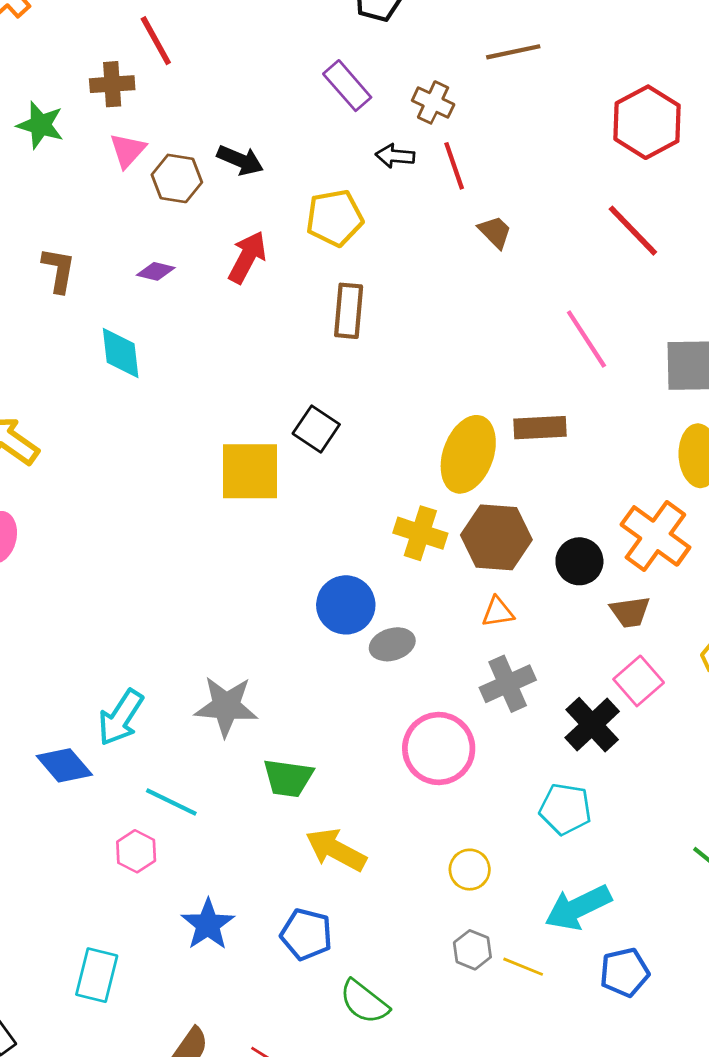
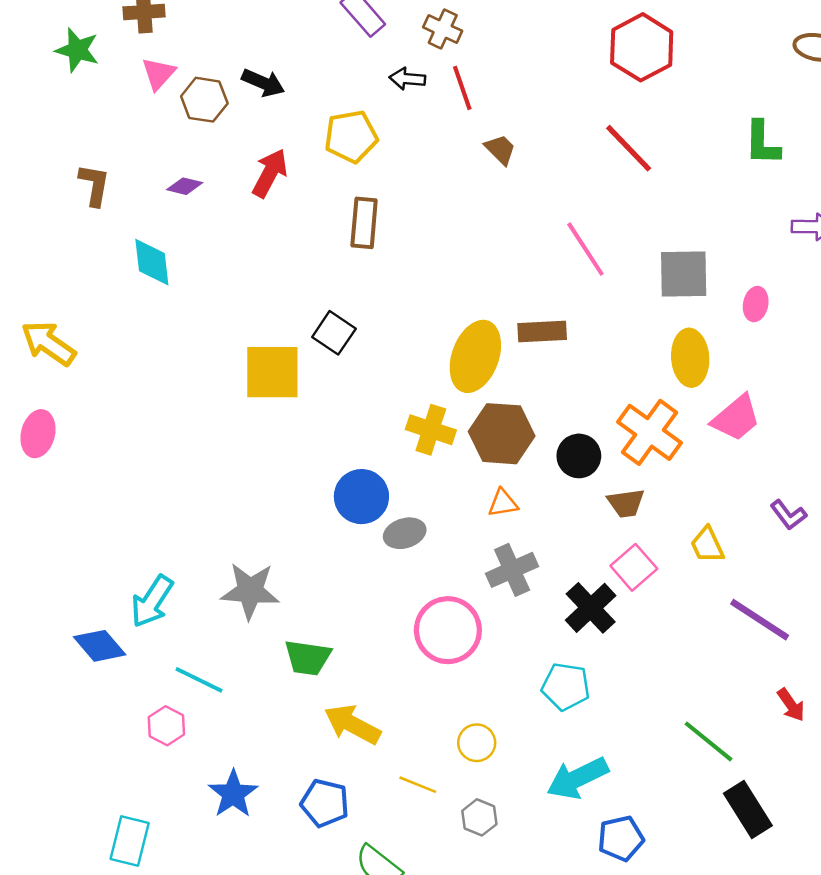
yellow line: (523, 967) -> (418, 785), moved

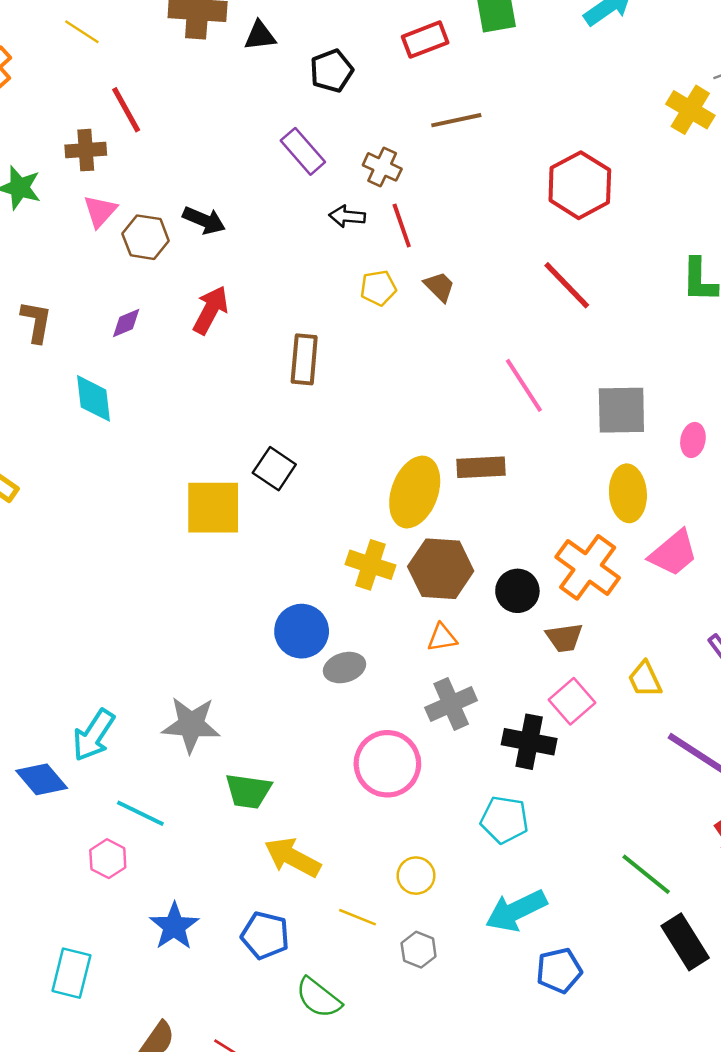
yellow pentagon: (351, 136) -> (378, 288), moved, size x0.7
purple diamond: (185, 186) -> (126, 323), turned -36
black cross: (591, 608) -> (529, 742), turned -36

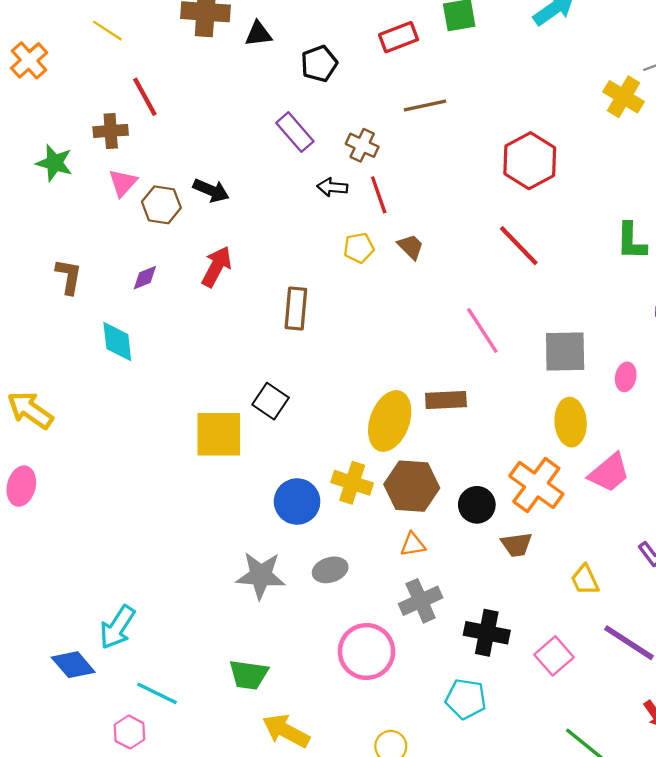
blue circle: (302, 631) -> (297, 502), moved
pink square: (572, 701) -> (554, 656), moved
gray star: (191, 725) -> (261, 575), moved

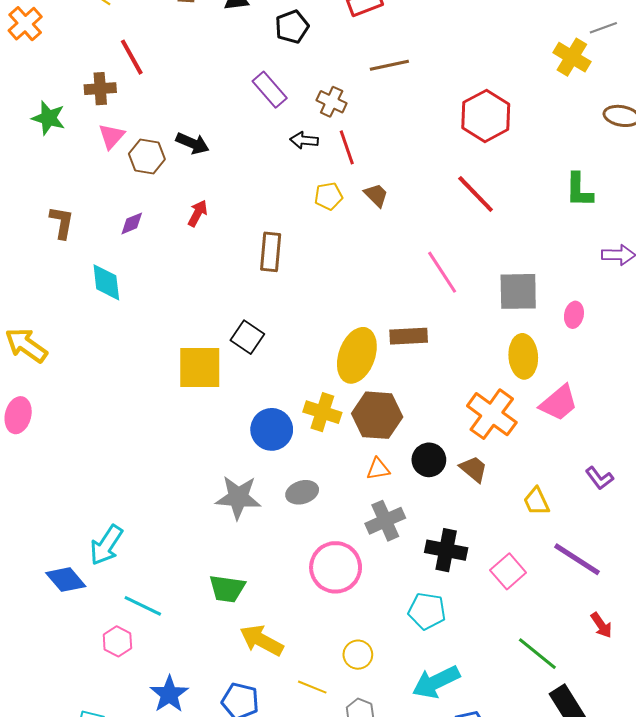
red arrow: (217, 267) -> (198, 213), size x0.7
black circle: (477, 505) -> (429, 460), moved
brown trapezoid: (517, 545) -> (474, 469), turned -132

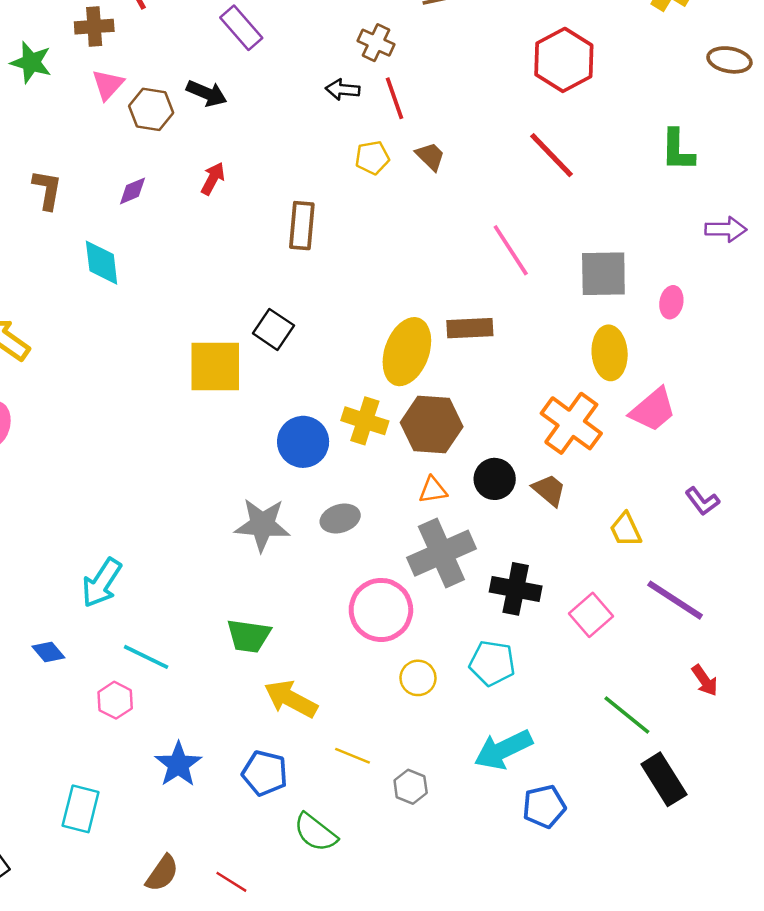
purple rectangle: (270, 90) -> (241, 28), moved
gray cross: (385, 521) -> (441, 553), size x1.4
blue diamond: (66, 580) -> (48, 652), moved, size x0.7
yellow circle: (358, 655) -> (418, 678), moved

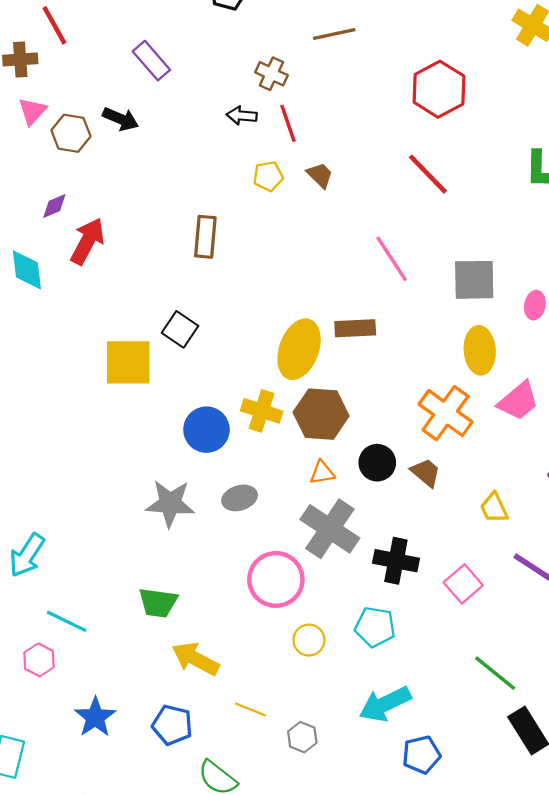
red arrow: (213, 179) -> (87, 241), moved, size x1.6
gray cross: (441, 553) -> (330, 529), turned -32

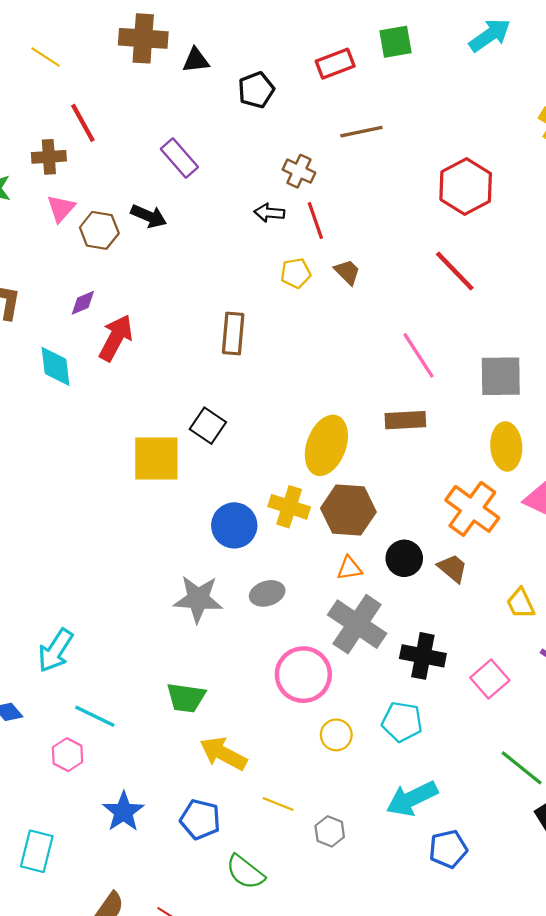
brown rectangle: (355, 328) -> (405, 420), moved

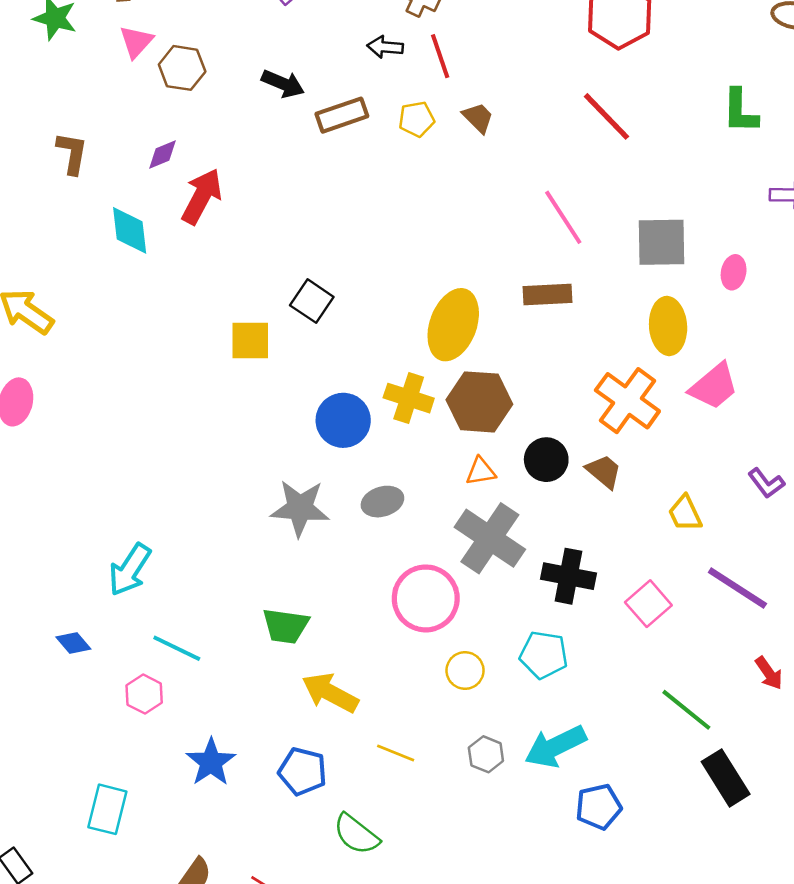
black arrow: (149, 216) -> (283, 84), moved
brown rectangle: (233, 333) -> (342, 115), moved, turned 66
yellow square: (156, 459) -> (250, 340), size x0.7
gray hexagon: (330, 831) -> (486, 754), moved

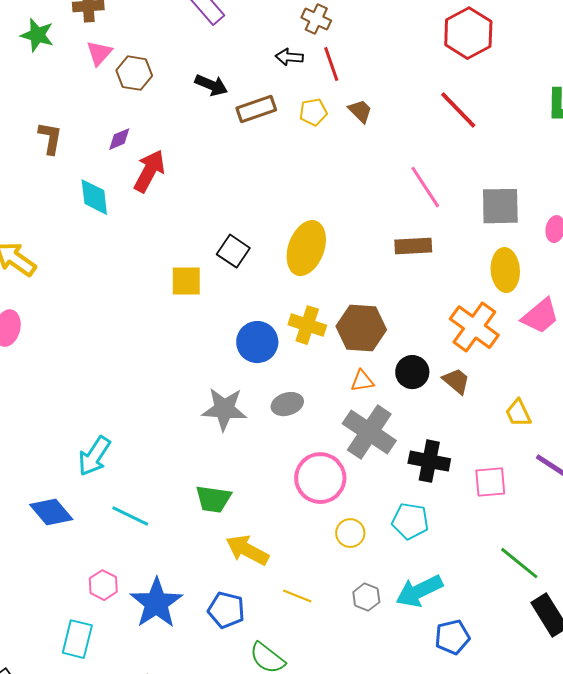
yellow ellipse: (453, 325) -> (306, 248), moved
pink square: (648, 604) -> (490, 482), turned 36
blue diamond: (73, 643) -> (51, 512), size x1.6
pink hexagon: (144, 694) -> (103, 585), moved
blue star: (211, 762) -> (156, 603), size x1.4

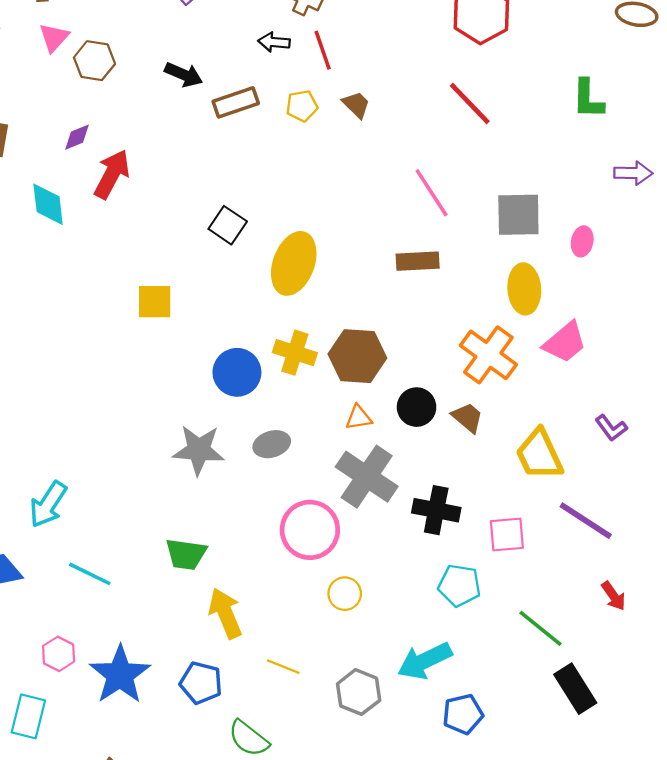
black square: (233, 251) -> (228, 225), moved
yellow trapezoid: (518, 413) -> (539, 455), size x1.6
cyan pentagon: (410, 521) -> (459, 586), moved
yellow arrow: (247, 550) -> (225, 613), turned 39
gray hexagon: (366, 597) -> (359, 692), moved, size x1.4

